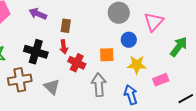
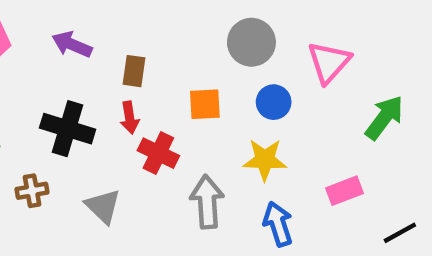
orange square: (107, 55) -> (205, 104), moved
yellow star: (137, 65) -> (265, 160), moved
brown cross: (20, 80) -> (32, 191), size x0.6

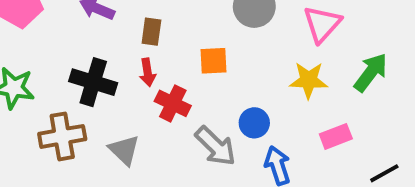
blue circle: (274, 102) -> (254, 123), moved
yellow star: (265, 160) -> (309, 80), moved
brown cross: (32, 191) -> (62, 136), size x1.6
gray arrow: (207, 202) -> (215, 146), turned 138

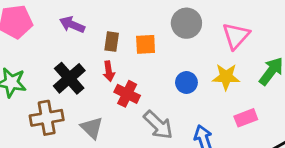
orange square: (214, 61) -> (146, 44), moved
black cross: (93, 82) -> (69, 78), turned 32
blue circle: (254, 123) -> (186, 83), moved

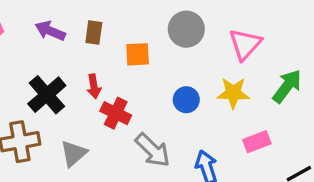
brown rectangle: (112, 42) -> (94, 32), moved
gray triangle: (92, 128) -> (74, 153), turned 35

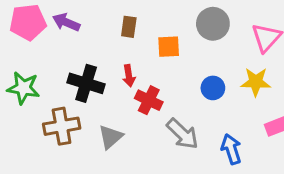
purple arrow: (50, 31) -> (66, 22), moved
black cross: (47, 95) -> (86, 83), turned -32

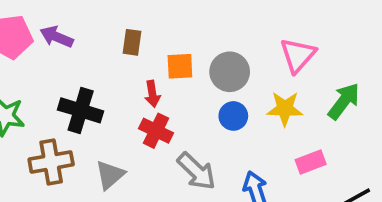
gray circle: (213, 24) -> (230, 72), moved
red arrow: (129, 76) -> (152, 94), moved

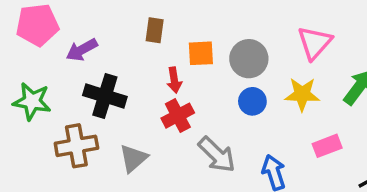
purple arrow: (57, 37) -> (82, 50), moved, turned -52
red cross: (156, 131) -> (178, 116), turned 36

